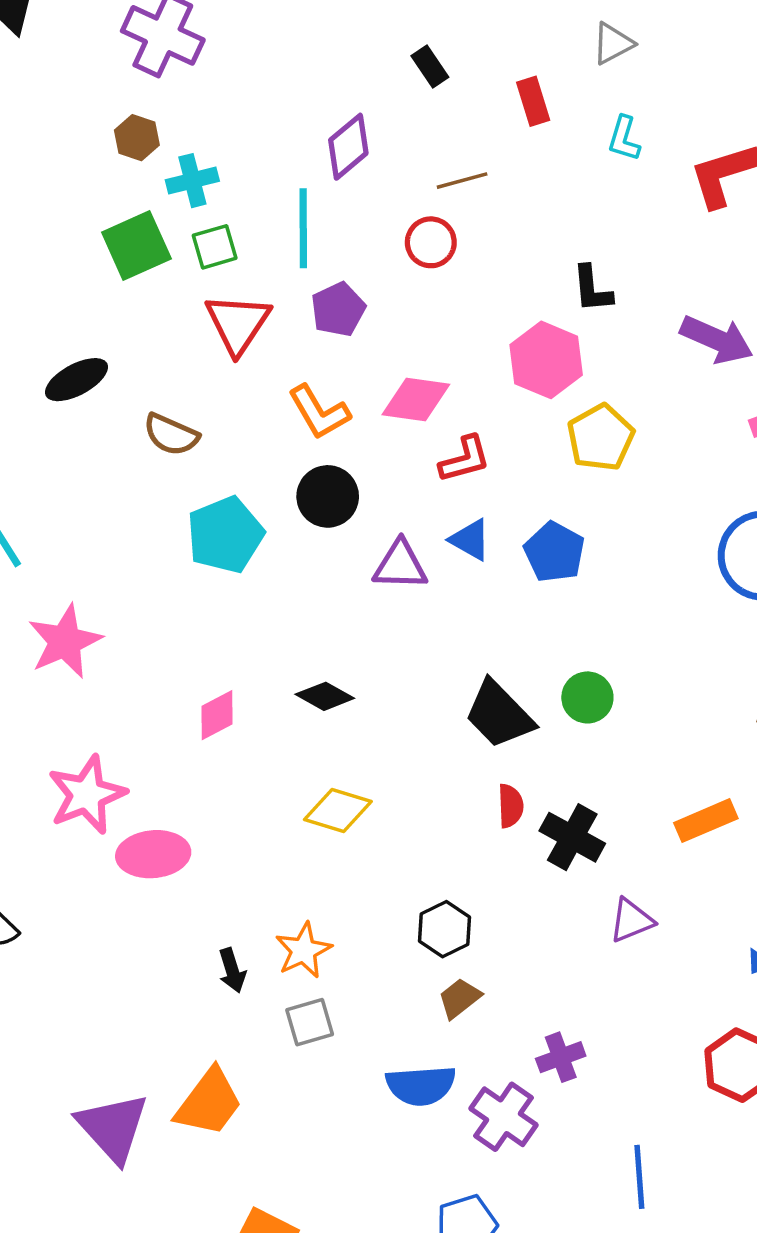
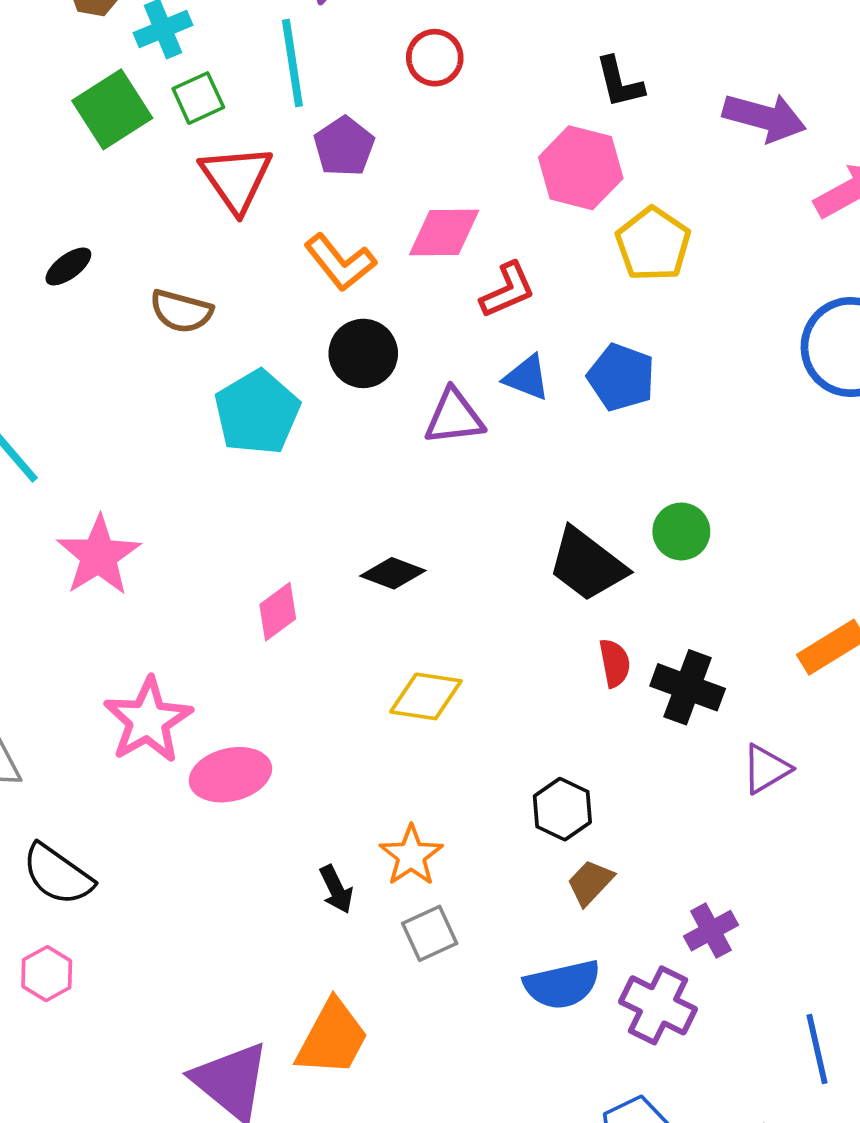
black ellipse: (76, 380) -> (68, 266), size x0.7

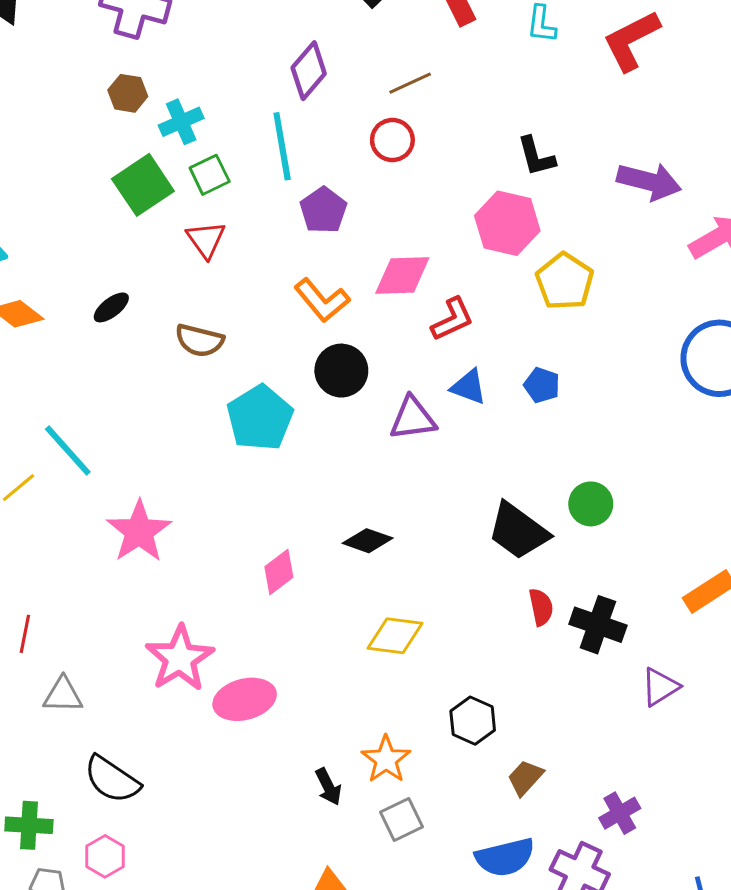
red triangle: (236, 178) -> (206, 240), moved, size x0.7
blue pentagon: (621, 377) -> (542, 385), size x0.7
black hexagon: (562, 809) -> (473, 721), moved

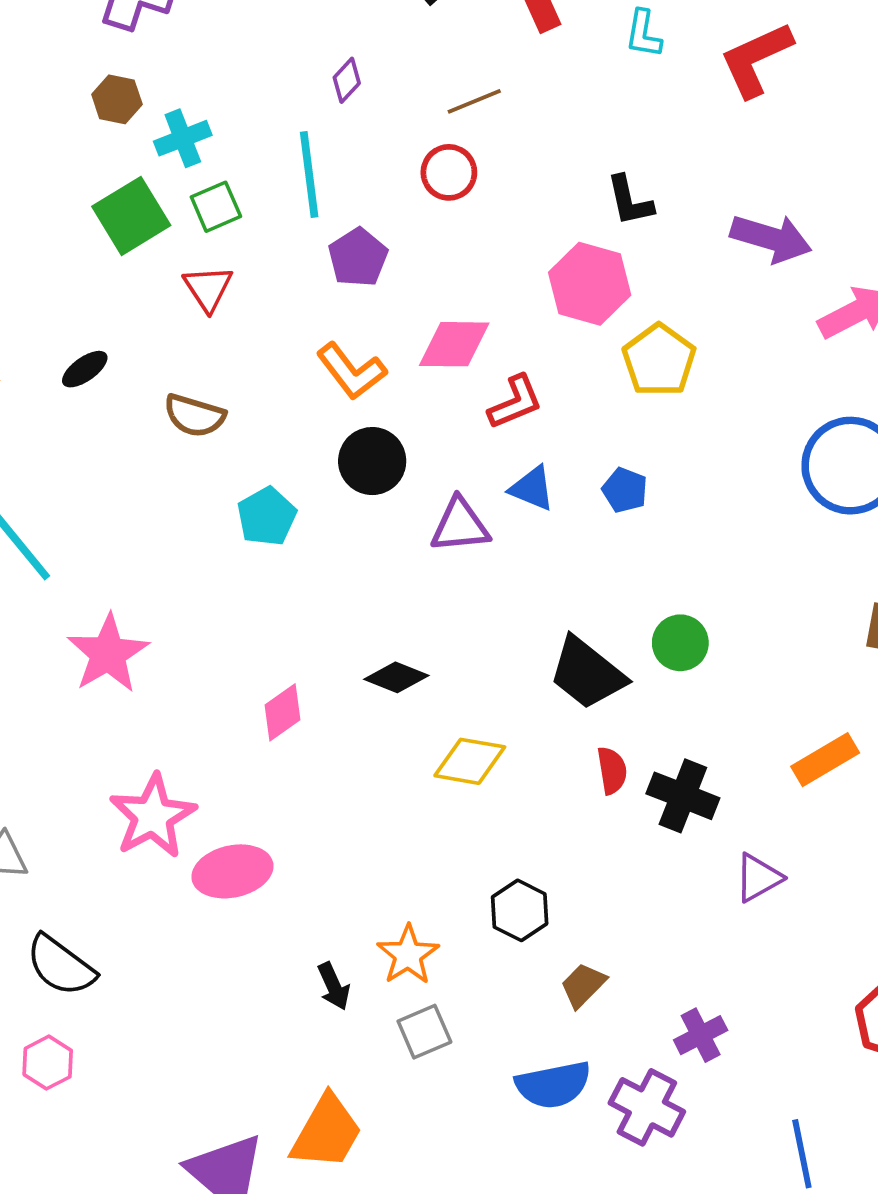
purple diamond: (309, 71) -> (347, 80), size x0.6
cyan pentagon: (260, 418) -> (267, 516), size x0.7
yellow diamond: (395, 636) -> (470, 761), moved

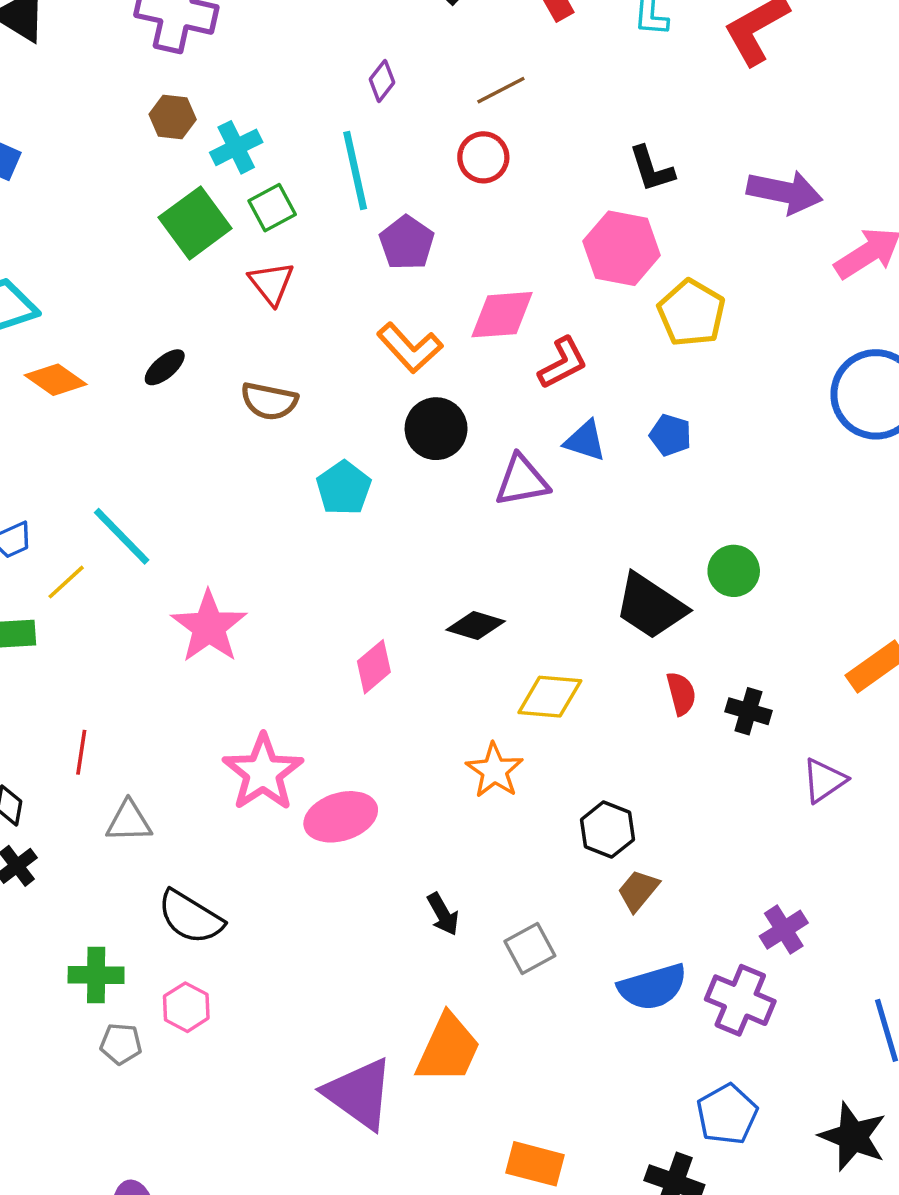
black cross: (683, 796) -> (748, 711), size x0.7
orange star: (408, 955) -> (494, 770), moved
brown trapezoid: (583, 985) -> (638, 891), moved

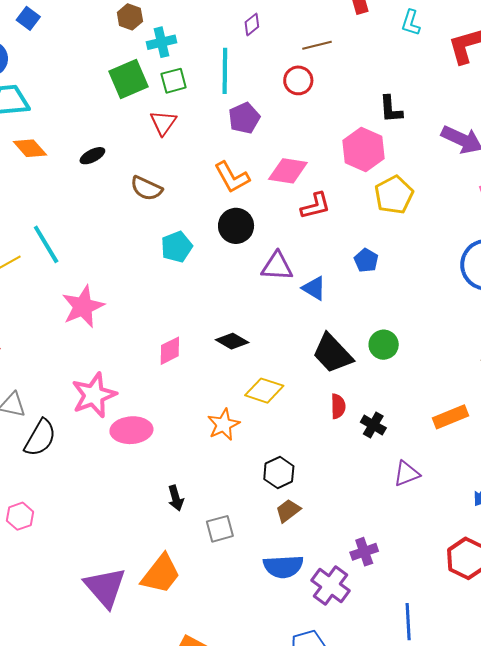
blue triangle: (585, 441) -> (314, 288), moved
black semicircle: (190, 917) -> (40, 438), moved, turned -105

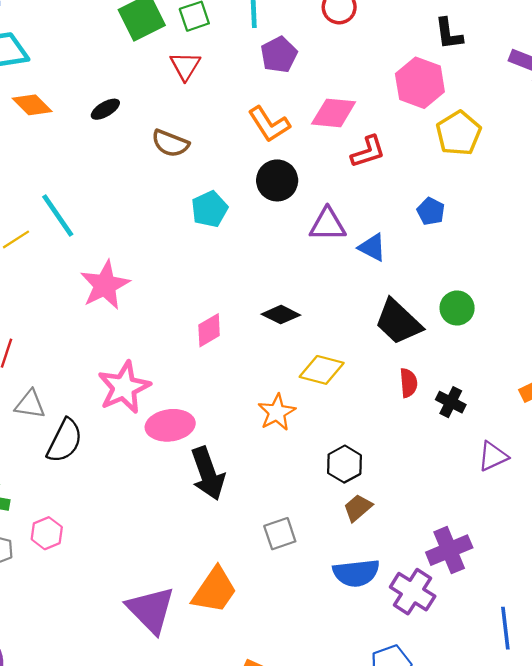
black arrow: (176, 498) -> (208, 474), moved, size x1.8
purple cross: (364, 552) -> (449, 550), size x1.4

